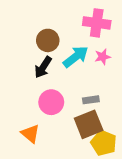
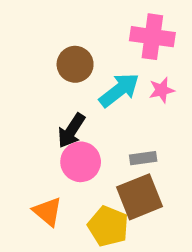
black arrow: (43, 67) -> (71, 131), moved
yellow pentagon: (104, 143) -> (108, 226), moved

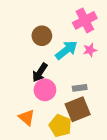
pink cross: (152, 37) -> (85, 20), turned -35

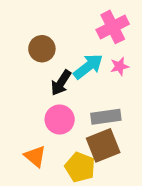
brown circle: (42, 36) -> (42, 49), moved
black arrow: (40, 73) -> (61, 83), moved
gray rectangle: (80, 88) -> (106, 117), size x1.5

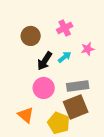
pink cross: (113, 27) -> (65, 28), moved, size x0.7
cyan arrow: (88, 66) -> (65, 57), moved, size x0.6

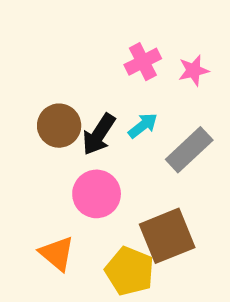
brown circle: (31, 36) -> (59, 126), moved
pink star: (88, 49) -> (194, 70), moved
gray rectangle: (78, 86) -> (189, 150), moved, turned -35

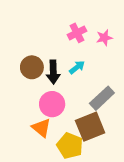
black arrow: (99, 134) -> (53, 72), turned -35
gray rectangle: (189, 150) -> (102, 98), moved
orange triangle: (57, 253) -> (41, 128), moved

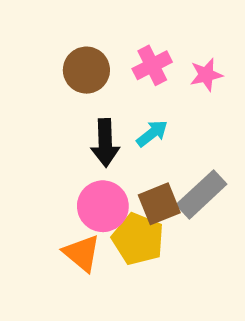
brown circle: (32, 67) -> (86, 70), moved
brown square: (90, 127) -> (159, 204), moved, size x0.7
yellow pentagon: (70, 146) -> (138, 239), moved

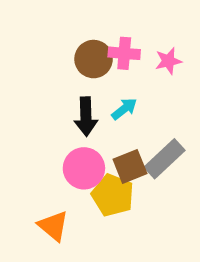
pink cross: (152, 65) -> (124, 53), turned 32
brown circle: (86, 70) -> (94, 59), moved
orange triangle: (82, 253) -> (53, 226), moved

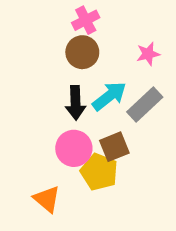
pink cross: (124, 53) -> (86, 20), moved, turned -32
cyan arrow: (124, 109) -> (109, 96), size x1.5
gray rectangle: (164, 159) -> (145, 104), moved

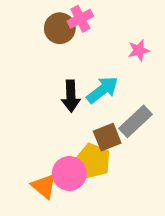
brown circle: (82, 52) -> (60, 28), moved
gray rectangle: (145, 104) -> (136, 121), moved
pink circle: (74, 148) -> (69, 173), moved

